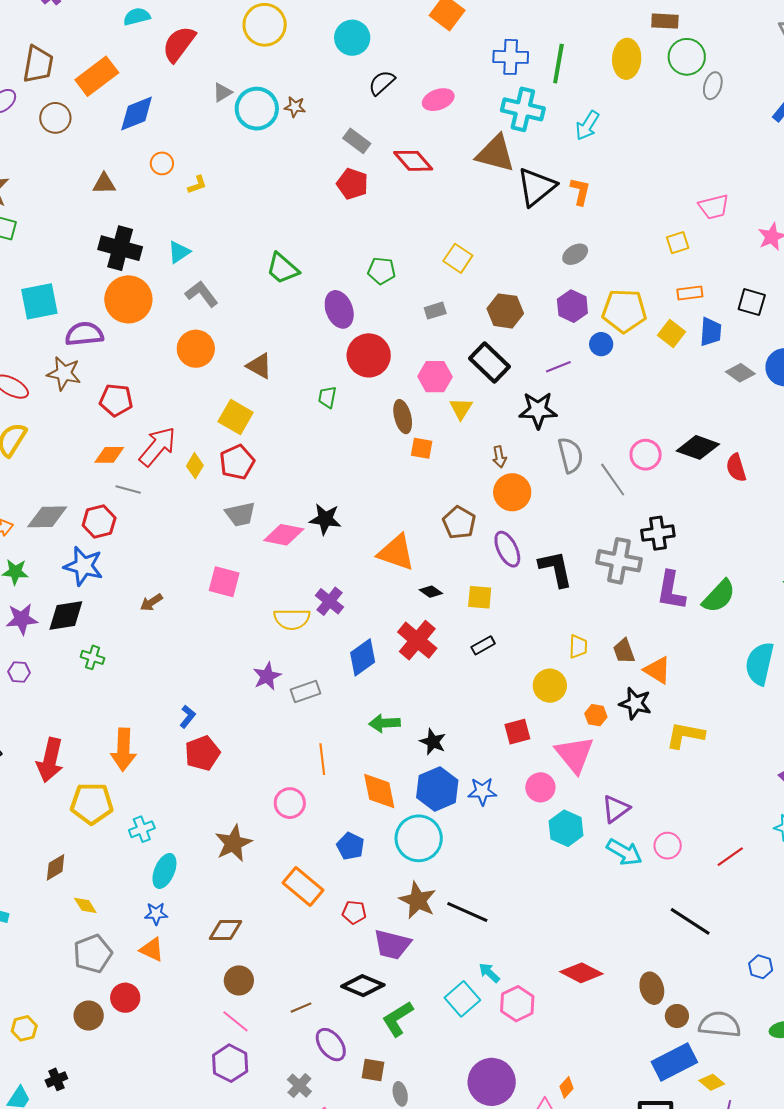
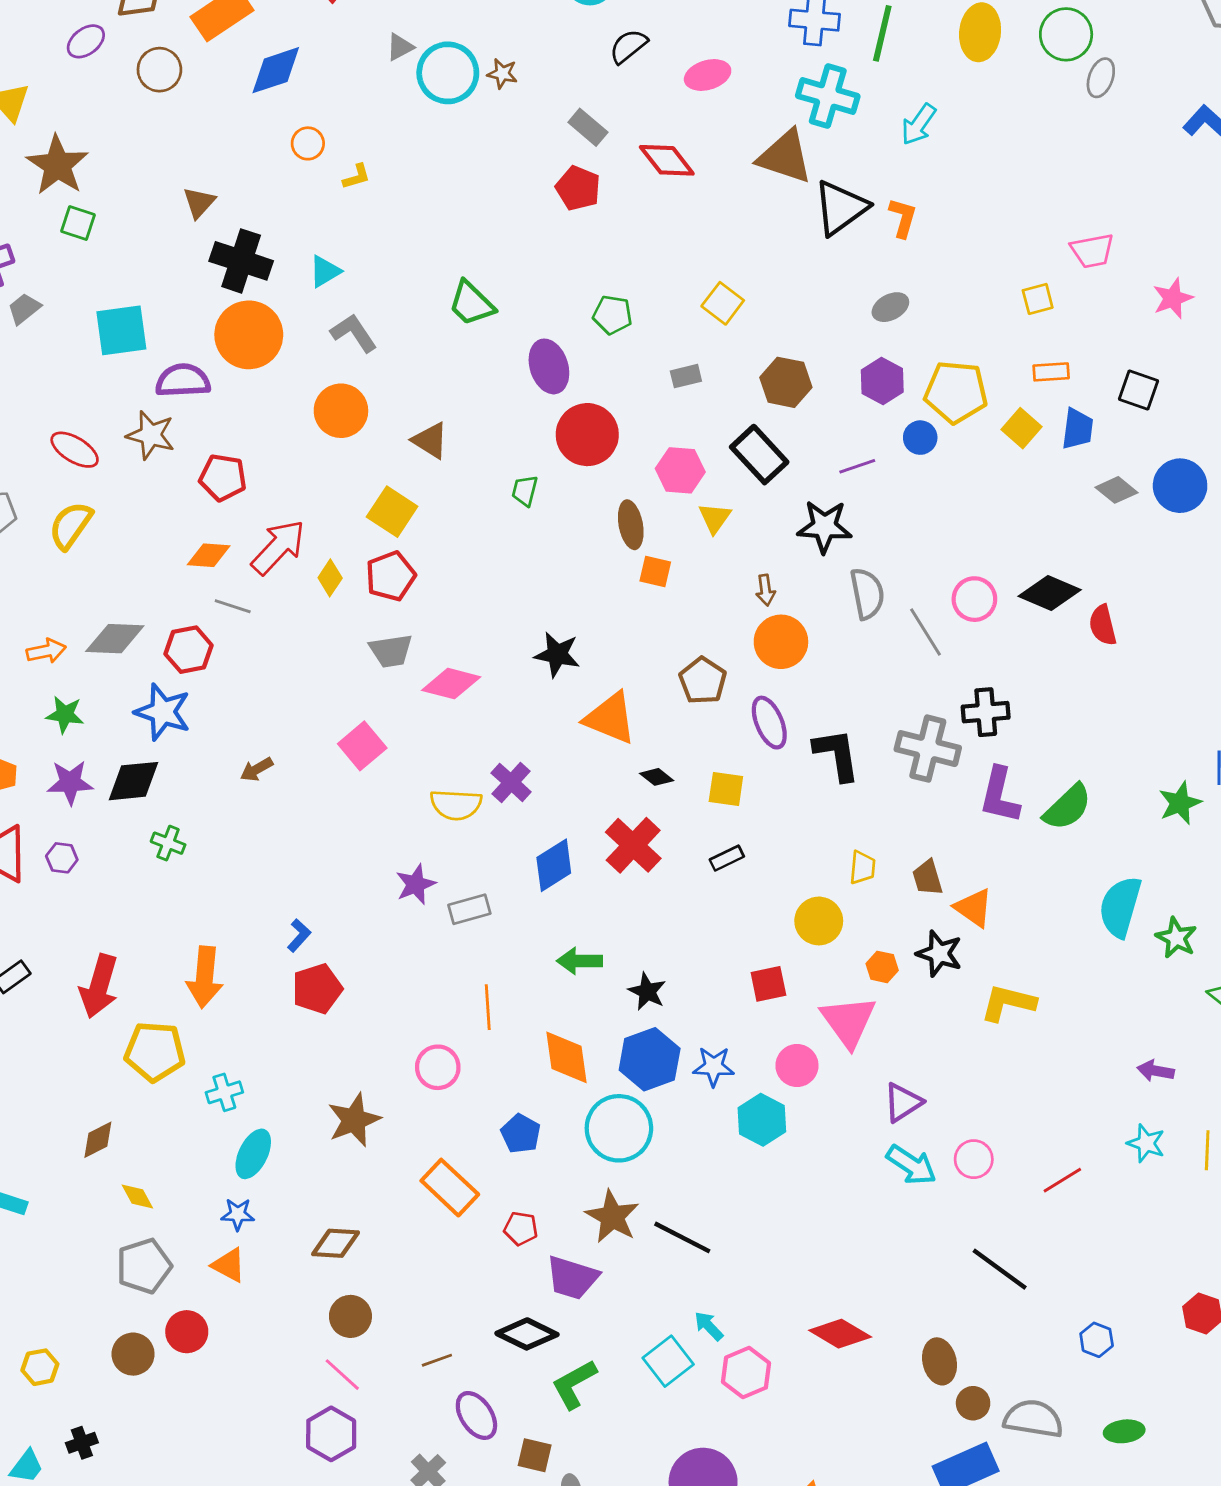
brown triangle: (104, 184) -> (199, 202), moved, turned -50
black star: (325, 519) -> (557, 654), moved
pink square: (224, 582) -> (362, 746), turned 32
cyan hexagon: (566, 828) -> (762, 1120), moved

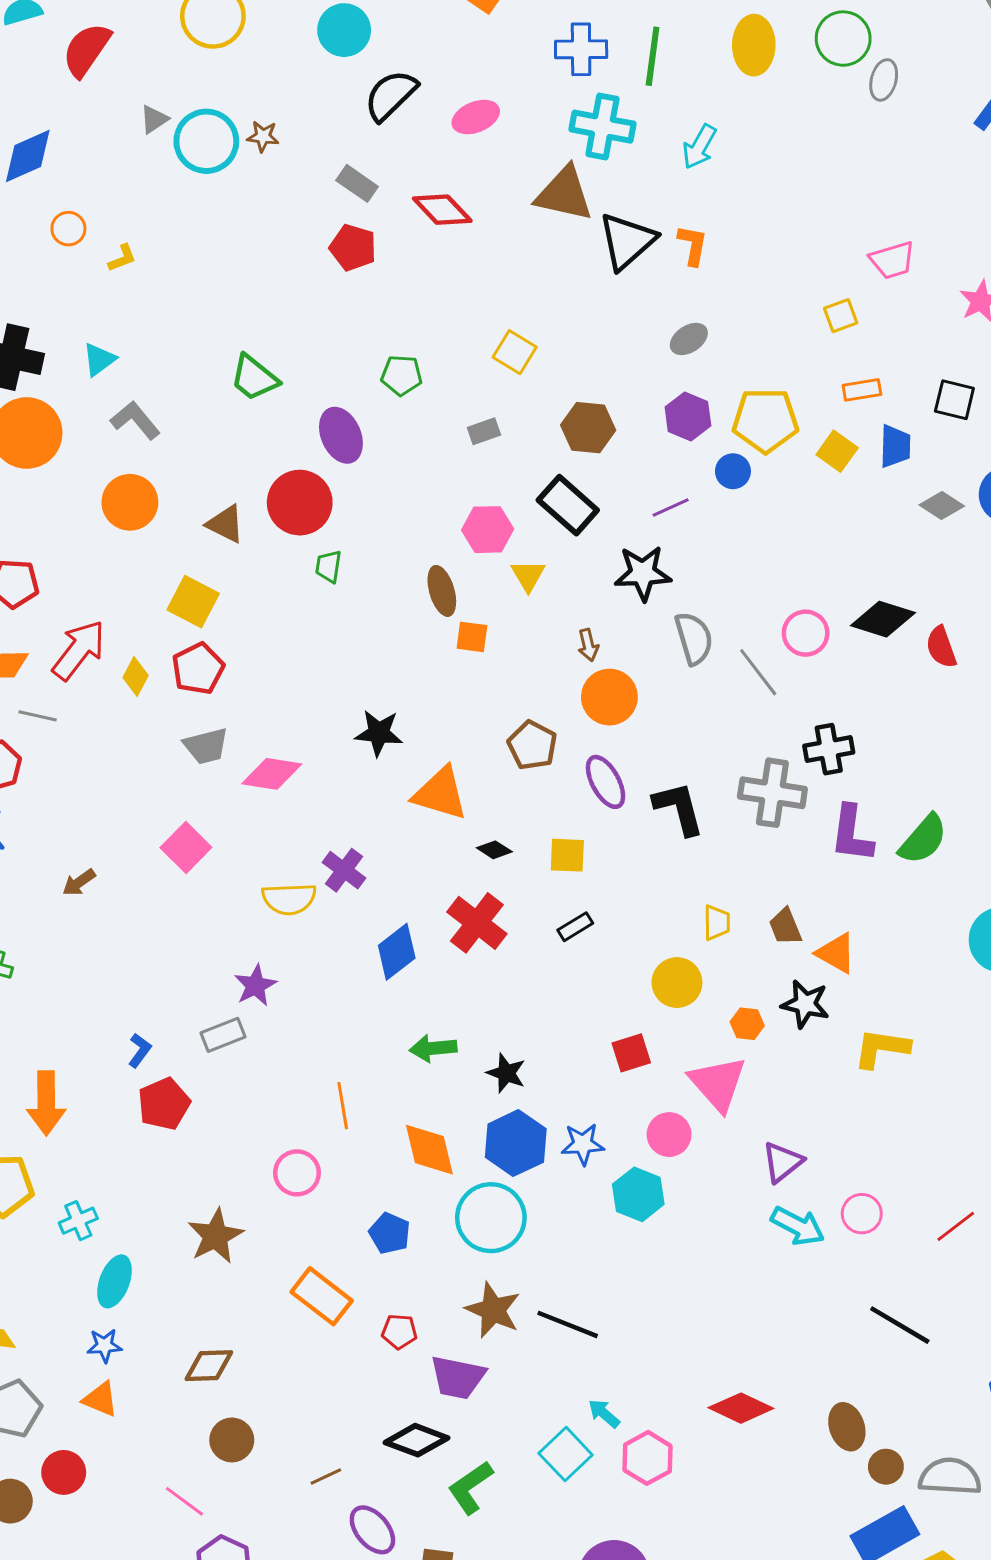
black semicircle: (628, 46) -> (391, 95), size x1.4
red circle: (587, 435) -> (300, 503), moved
gray rectangle: (469, 909) -> (223, 1035), moved
pink line: (342, 1375) -> (185, 1501), moved

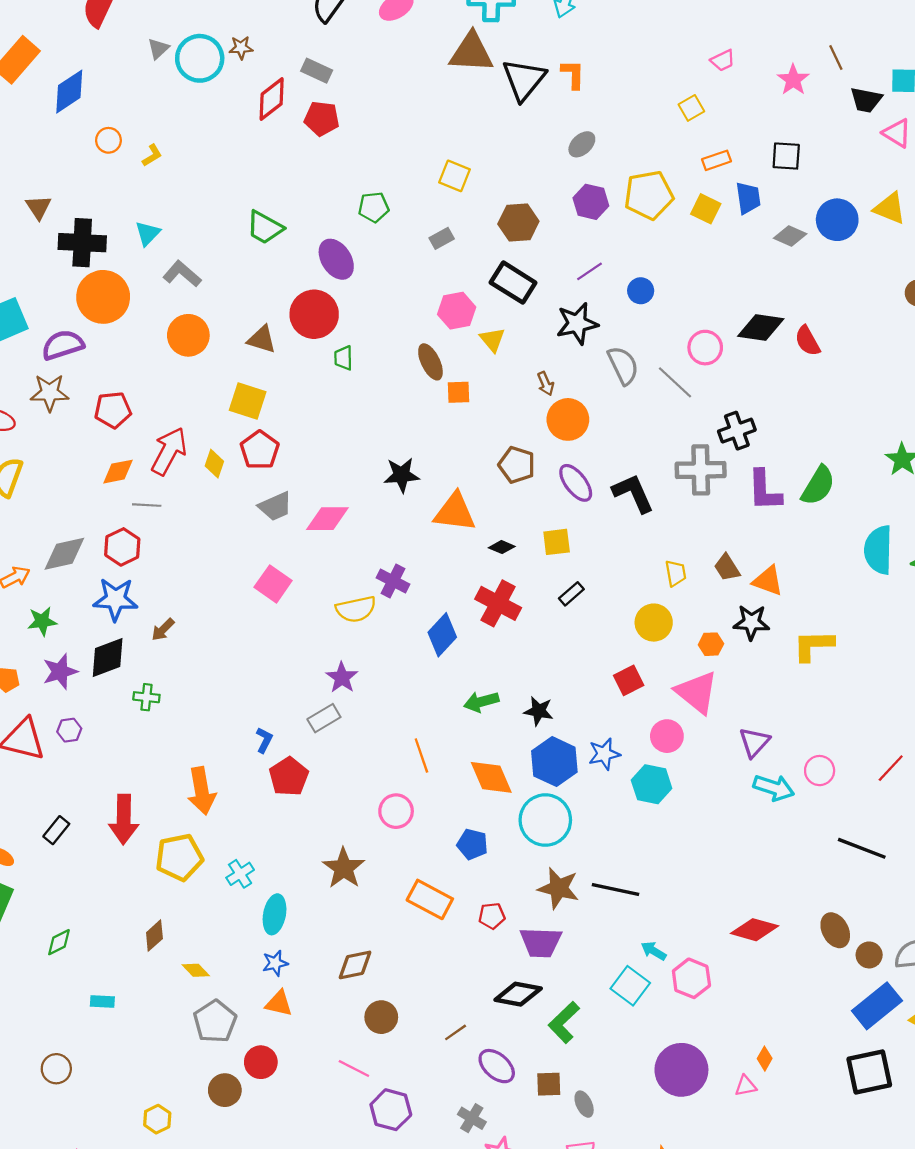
red diamond: (442, 210) -> (272, 99), moved, turned -75
pink trapezoid: (892, 260) -> (723, 60), size x0.7
blue circle: (733, 471) -> (641, 291), moved
brown arrow: (79, 882) -> (163, 630), moved

